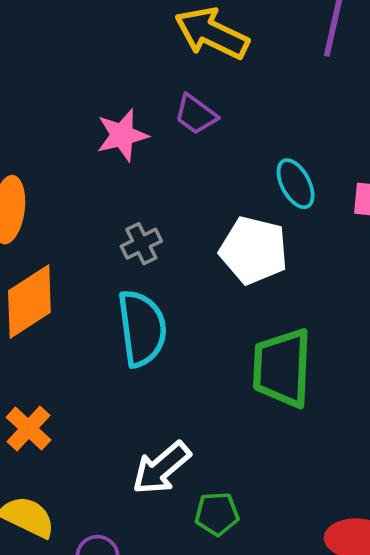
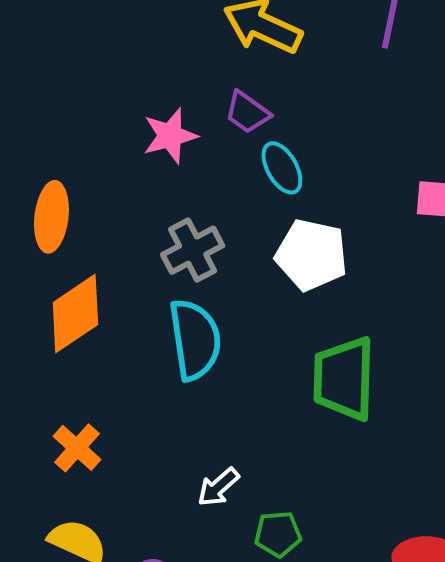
cyan ellipse: (296, 184) -> (282, 168), moved
gray cross: (141, 244) -> (193, 250), size x1.4
white arrow: (161, 468) -> (218, 487), size x0.7

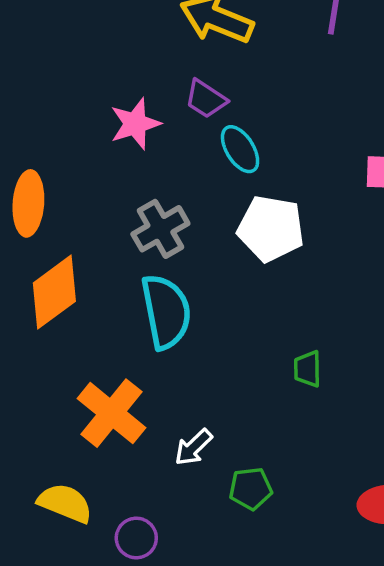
green trapezoid: (344, 379) -> (307, 369), moved, size x0.5
orange cross: (77, 448) -> (111, 413), moved, size x1.5

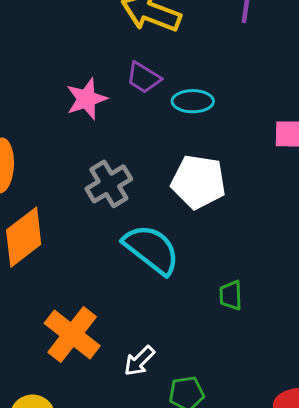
cyan ellipse: (240, 149) -> (193, 101), moved, turned -57
cyan semicircle: (166, 312) -> (151, 249), moved, turned -40

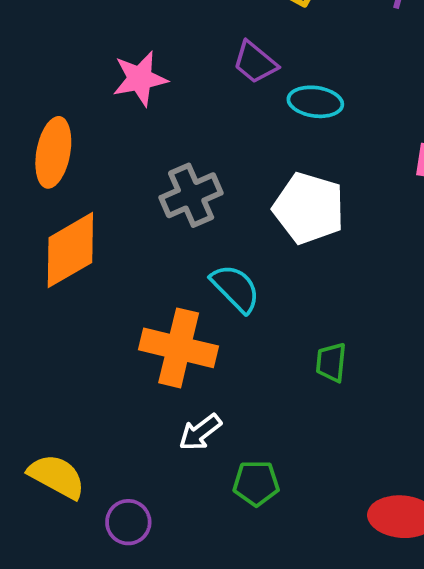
pink star: (86, 99) -> (140, 79), moved
cyan semicircle: (151, 249) -> (235, 288), size x0.7
orange cross: (72, 334) -> (179, 348), moved, turned -32

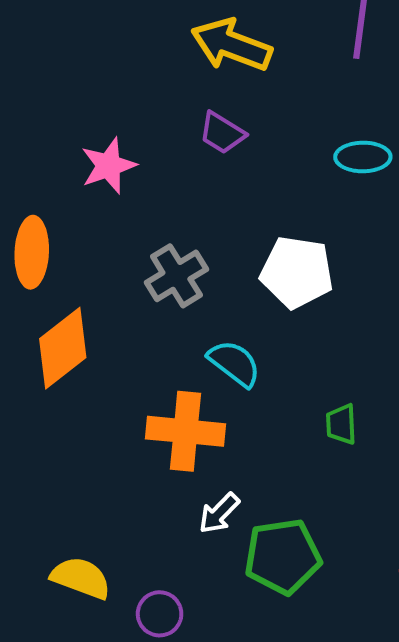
cyan ellipse: (315, 102) -> (363, 157), moved
green pentagon: (256, 483) -> (283, 556), size x1.6

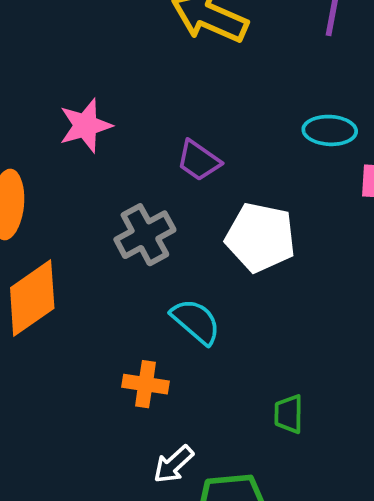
purple trapezoid: (222, 133) -> (199, 161), moved
green trapezoid: (341, 424) -> (289, 414), moved
orange cross: (186, 431) -> (145, 384), size x0.6

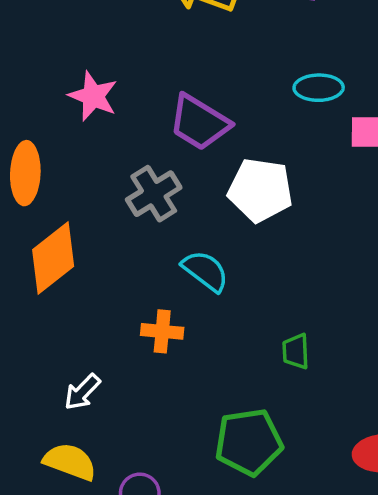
pink star: (85, 126) -> (93, 96), turned -30
purple trapezoid: (199, 161) -> (199, 122), size x1.5
white arrow: (173, 464) -> (82, 392), moved

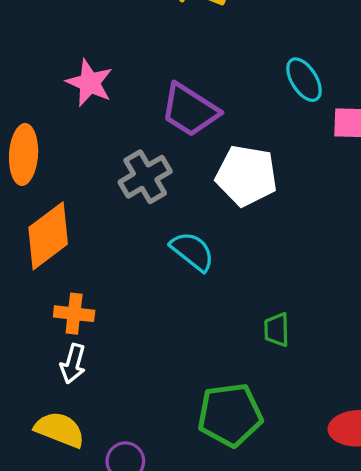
cyan ellipse: (319, 88) -> (304, 80), turned 57
orange cross: (162, 331) -> (74, 314), moved
white arrow: (82, 392) -> (73, 364), turned -30

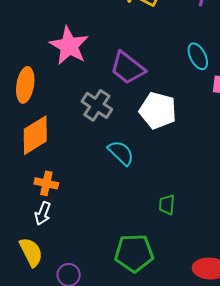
pink star: (90, 83) -> (69, 46), size x1.4
gray cross: (145, 177) -> (97, 105), turned -32
yellow semicircle: (60, 430) -> (31, 252), turned 36

